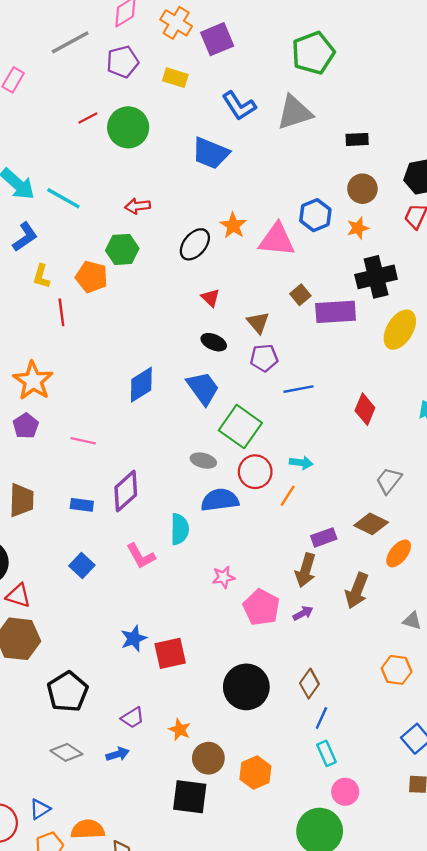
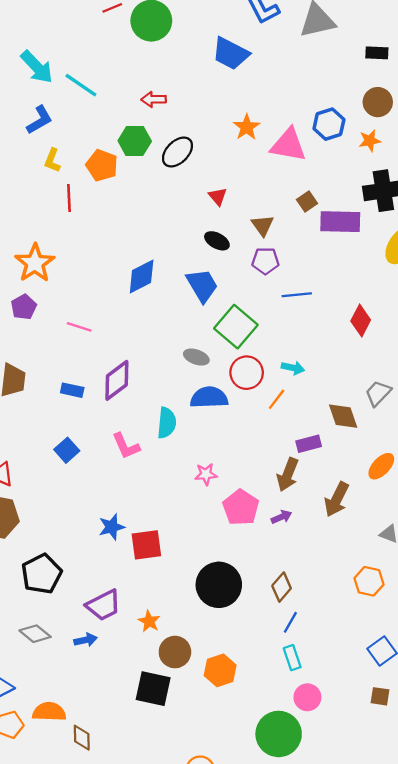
black ellipse: (195, 244) -> (177, 152), moved
brown diamond: (371, 524) -> (343, 416), moved, turned 40
purple trapezoid: (133, 718) -> (104, 605), size x1.5

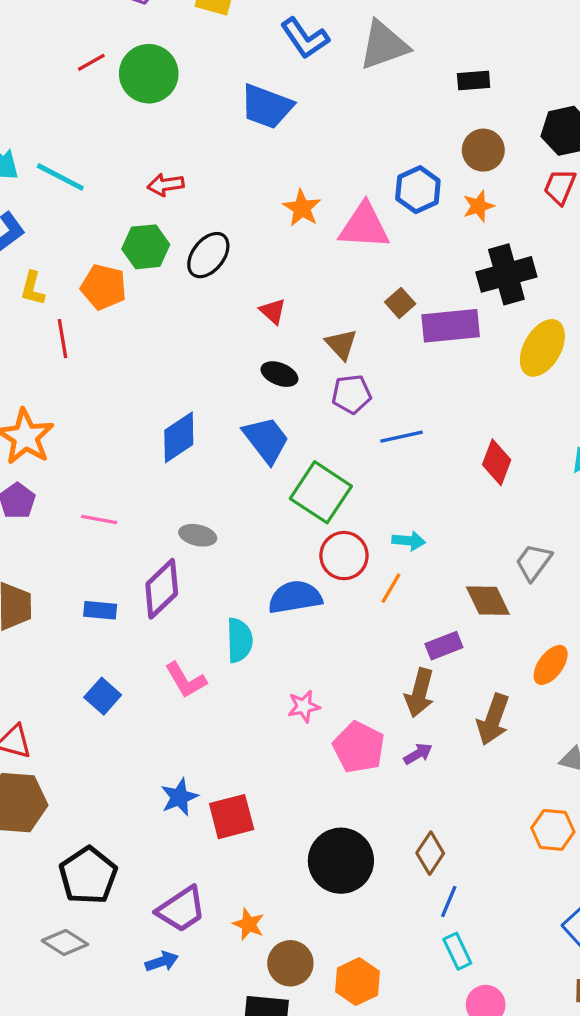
gray ellipse: (196, 357) -> (198, 535), moved
gray diamond: (35, 634) -> (65, 943), moved

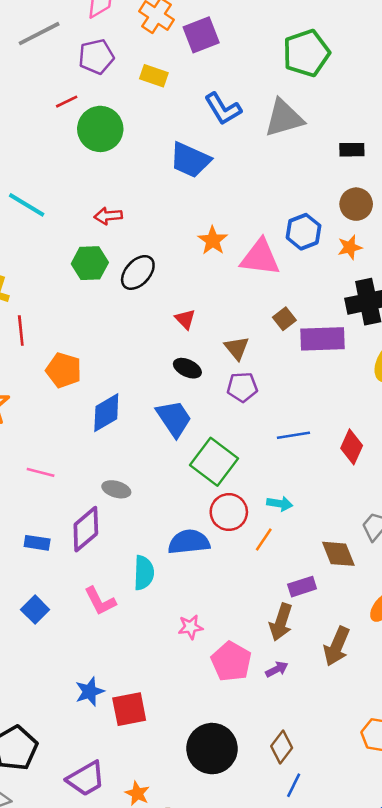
red line: (91, 62) -> (67, 102), moved
orange pentagon: (104, 287) -> (64, 370), moved
blue line: (402, 437) -> (293, 435), moved

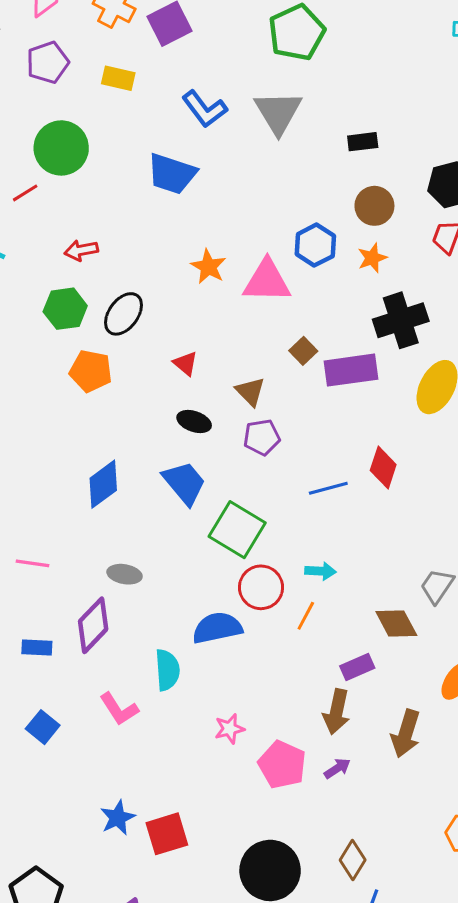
red line: (67, 102) -> (25, 193), moved
gray triangle: (284, 118) -> (278, 112), turned -39
orange pentagon: (64, 370) -> (91, 371), moved
red diamond: (352, 447) -> (383, 468), moved

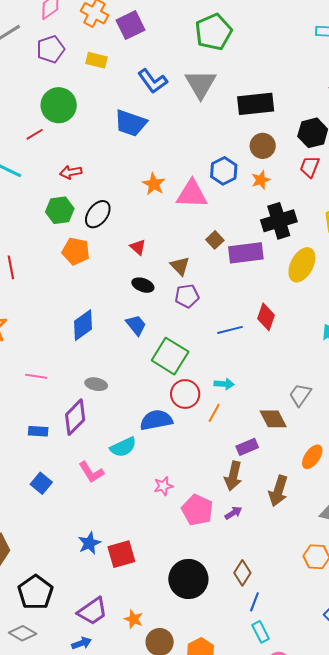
black rectangle: (363, 142) -> (256, 104), size x1.8
blue trapezoid: (184, 483) -> (136, 325), size x0.7
cyan semicircle: (167, 670) -> (123, 447), turned 68

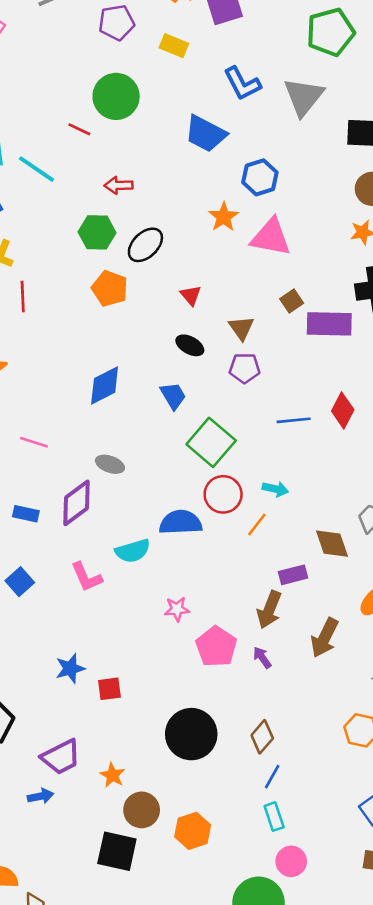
red line: (35, 134) -> (79, 129), turned 48
blue hexagon: (224, 171) -> (260, 177), moved
purple arrow: (233, 513) -> (262, 657), turned -102
red square: (121, 554) -> (109, 689), size x0.7

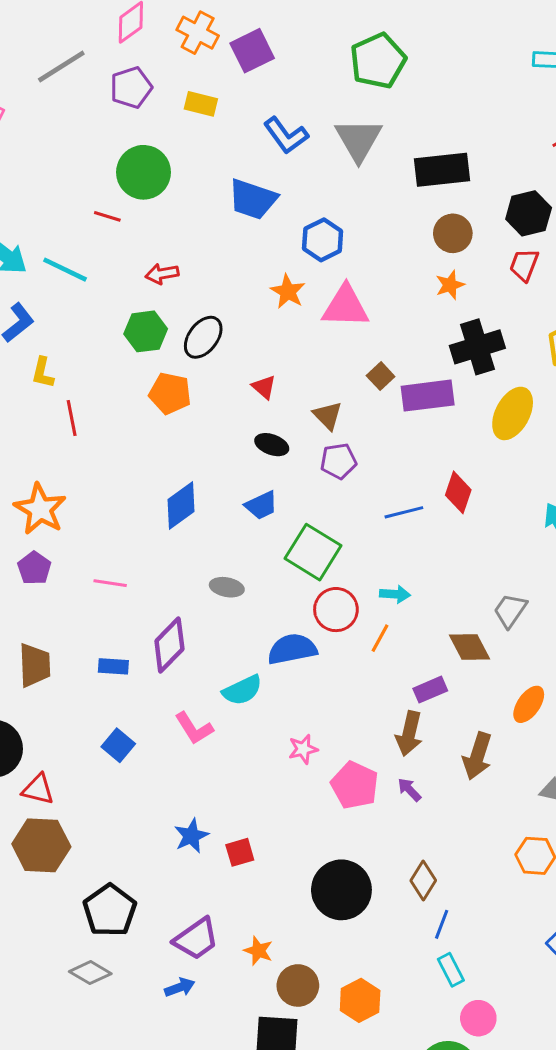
blue trapezoid: (173, 396) -> (261, 505), turned 104
gray ellipse: (110, 464) -> (227, 587), moved

